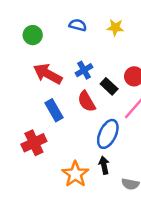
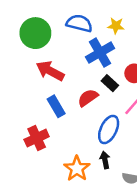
blue semicircle: (78, 25) -> (79, 23), size x1.5
green circle: (33, 35) -> (35, 33), size x1.6
blue cross: (84, 70) -> (100, 53), moved, size x1.6
red semicircle: (87, 101) -> (88, 98), turned 85

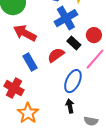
red cross: (37, 138) -> (14, 88), turned -36
orange star: (77, 169) -> (28, 113), moved

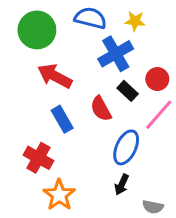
red semicircle: (56, 55) -> (101, 109), turned -84
black arrow: (70, 106) -> (122, 185), turned -144

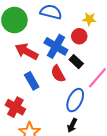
yellow star: (135, 21) -> (89, 19), moved
blue cross: (116, 54) -> (56, 46), moved, turned -30
red circle: (157, 79) -> (79, 36), moved

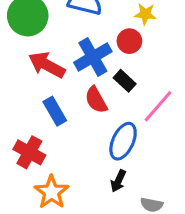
blue cross: (56, 46) -> (93, 57), turned 30

